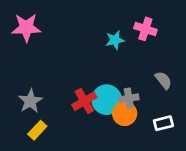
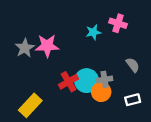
pink star: (26, 28) -> (47, 46), moved
gray star: (30, 101) -> (25, 48), moved
yellow rectangle: (37, 130) -> (30, 105), size x1.5

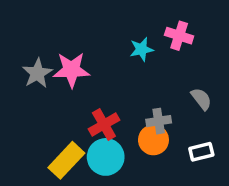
cyan circle: (87, 81) -> (106, 157), moved
yellow rectangle: (30, 105) -> (66, 160), moved

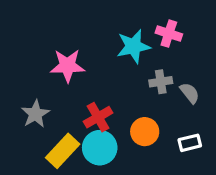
cyan star: (142, 49) -> (133, 46), size x1.5
gray star: (37, 73) -> (35, 114), moved
gray cross: (159, 121) -> (161, 82), moved

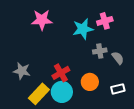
pink cross: (169, 34) -> (105, 21), turned -35
pink star: (68, 66) -> (42, 20), moved
gray star: (35, 114) -> (22, 71), turned -30

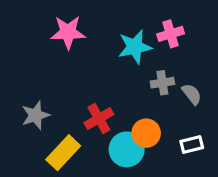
gray star: (22, 71) -> (35, 115), turned -30
cyan circle: (62, 92) -> (127, 149), moved

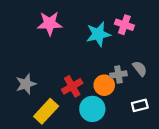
pink cross: (171, 34) -> (124, 25), turned 36
gray cross: (162, 83) -> (118, 74), moved
orange circle: (146, 133) -> (104, 85), moved

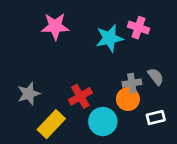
orange circle: (104, 85) -> (128, 99), moved

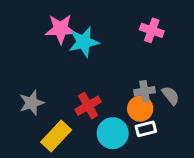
cyan star: (109, 38) -> (84, 42), moved
gray semicircle: (156, 77) -> (171, 96), moved
white rectangle: (156, 118) -> (146, 129), moved

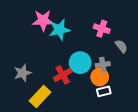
pink cross: (152, 30) -> (102, 29), moved
gray semicircle: (171, 96) -> (121, 46), moved
cyan circle: (113, 133) -> (80, 63), moved

